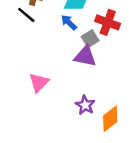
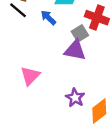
blue arrow: (69, 22) -> (48, 18), moved

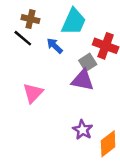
pink triangle: (30, 76) -> (33, 93), moved

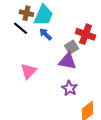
cyan trapezoid: (74, 22) -> (44, 15), moved
purple star: (83, 130) -> (70, 88), moved

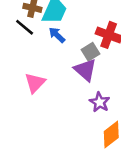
purple triangle: (68, 61) -> (85, 70), turned 30
purple star: (70, 88) -> (100, 102), moved

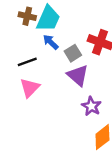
black line: (25, 27) -> (27, 62), moved, turned -60
gray square: (91, 52) -> (73, 53), moved

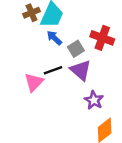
brown cross: (27, 16) -> (31, 13), turned -35
black line: (27, 62) -> (53, 70), moved

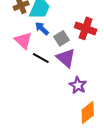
black line: (53, 70) -> (41, 58), turned 49
pink triangle: (34, 82) -> (23, 41), moved, turned -30

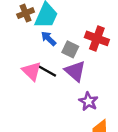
gray square: (61, 38) -> (70, 49), turned -32
pink triangle: (23, 41) -> (32, 71), moved

